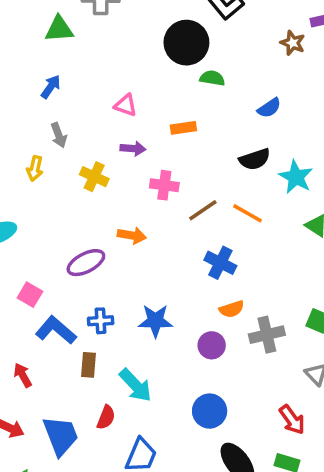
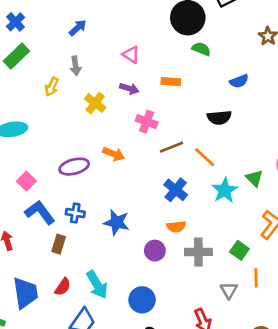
cyan star: (296, 177) -> (225, 190), moved
cyan arrow: (135, 385) -> (97, 285), moved

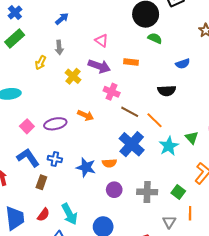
purple arrow: (129, 89) -> (99, 66), size x1.5
brown line: (171, 147) -> (130, 112), turned 48
pink square: (26, 181) -> (27, 126), moved
blue cross: (176, 190) -> (132, 144), size x1.4
orange semicircle: (176, 227) -> (109, 163), moved

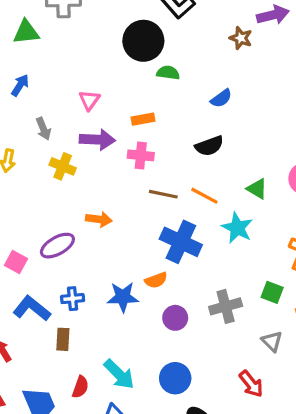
pink triangle: (102, 41) -> (89, 100), turned 48
gray arrow: (59, 47) -> (43, 129), moved
pink cross: (112, 92) -> (141, 155), moved
green triangle: (192, 138) -> (257, 189), moved

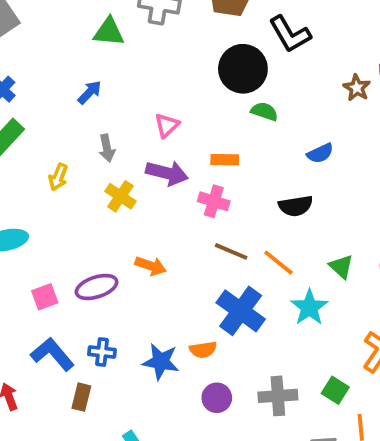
pink square: (16, 262) -> (45, 297), turned 30

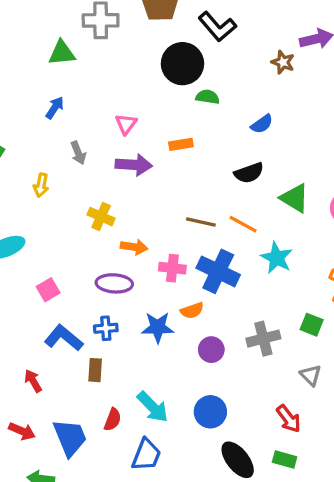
yellow cross: (121, 196) -> (101, 217), moved
pink cross: (214, 201) -> (172, 268), moved
green triangle: (341, 267) -> (295, 198), moved, size x1.4
purple ellipse: (97, 287) -> (114, 283), moved, turned 32

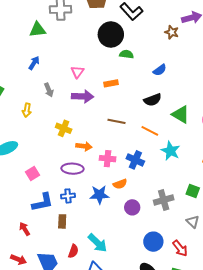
brown line: (201, 222) -> (116, 121), moved
blue cross: (218, 271) -> (135, 160), size x0.7
blue L-shape: (64, 338) -> (43, 202), turned 130
blue circle: (210, 412) -> (153, 242), moved

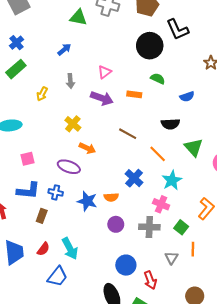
green semicircle: (126, 54) -> (158, 79), moved
pink cross: (108, 159) -> (161, 204), moved

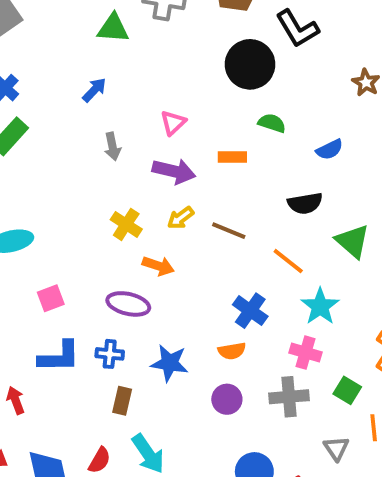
yellow arrow: (42, 94) -> (181, 218), moved, turned 32
orange semicircle: (111, 197) -> (232, 351), moved
brown rectangle: (42, 216) -> (122, 401), moved

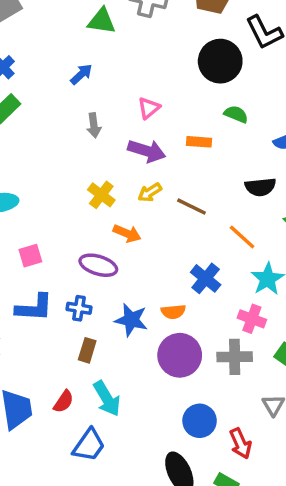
orange semicircle: (232, 351) -> (173, 312), moved
purple circle: (227, 399) -> (180, 355), size x1.6

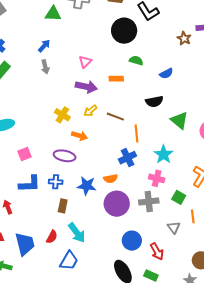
gray arrow: (94, 125) -> (45, 67), moved
orange line: (242, 237) -> (136, 134), moved, turned 48
blue cross: (206, 278) -> (128, 158), turned 30

